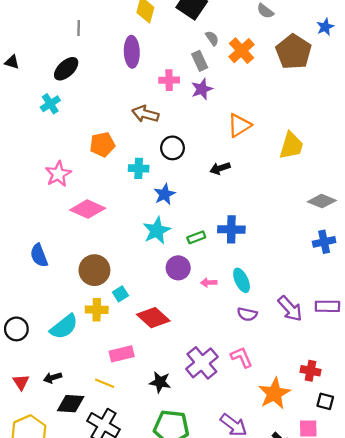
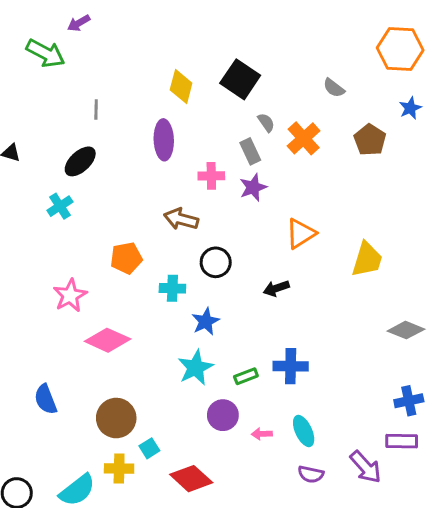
brown pentagon: (294, 52) -> (370, 140), size x0.7
blue cross: (324, 242) -> (409, 401), moved
purple rectangle: (327, 306) -> (402, 441), moved

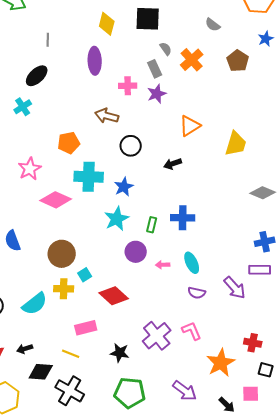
black square: (240, 79) -> (148, 19), turned -32
cyan cross: (172, 288) -> (89, 177), moved, size x1.6
green rectangle: (246, 376) -> (152, 225), turned -56

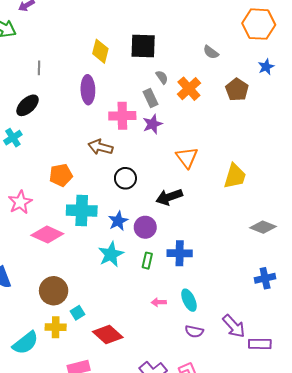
pink cross: (128, 86) -> (122, 116), size x1.4
orange triangle: (190, 126) -> (187, 157), turned -35
black arrow: (173, 164) -> (169, 197), size x1.4
purple circle: (136, 252) -> (145, 227), moved
purple rectangle: (260, 270) -> (260, 344), moved

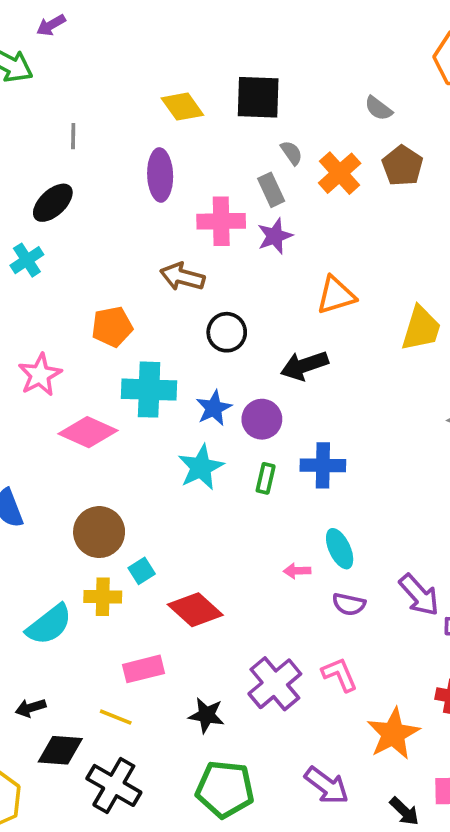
yellow diamond: (100, 51) -> (182, 107), turned -50
brown pentagon: (237, 90) -> (402, 166), moved
orange triangle: (187, 157) -> (336, 295), turned 50
pink arrow: (159, 302) -> (297, 571), moved

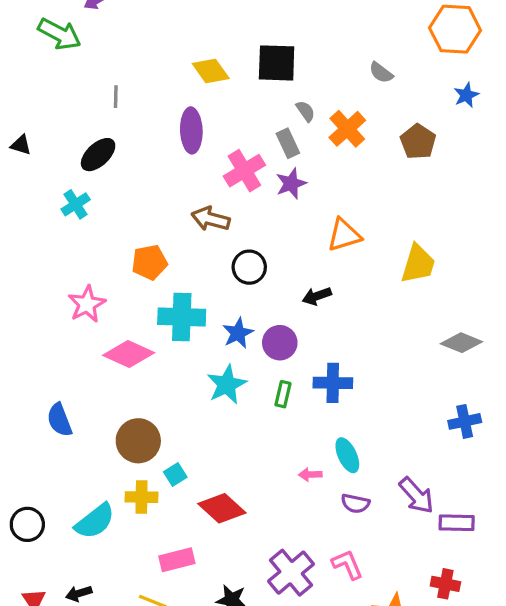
brown pentagon: (402, 166) -> (418, 142), moved
pink cross: (221, 221) -> (244, 171), turned -30
black arrow: (304, 366) -> (317, 296), size x0.7

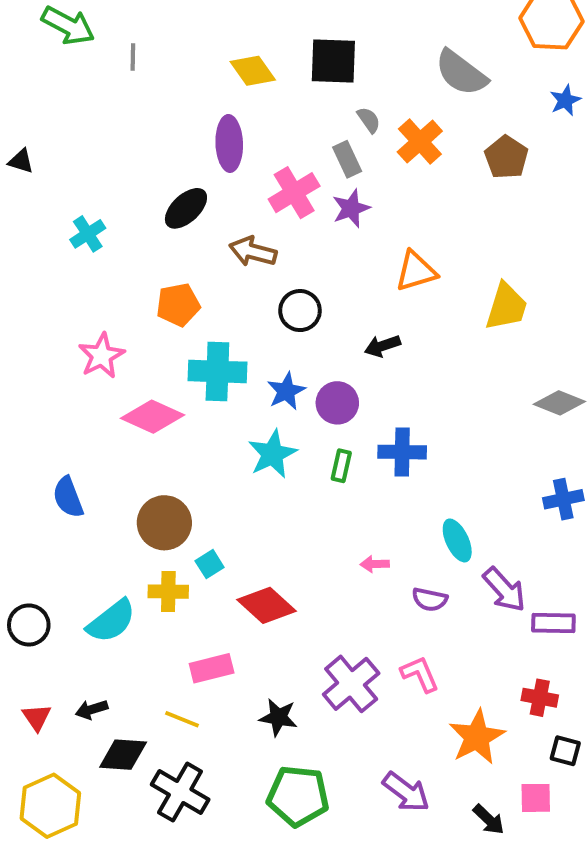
gray semicircle: (381, 73) -> (461, 73), size x1.8
gray line: (116, 97) -> (133, 57), moved
black ellipse: (98, 155) -> (186, 208), moved
cyan ellipse: (347, 455) -> (457, 540), moved

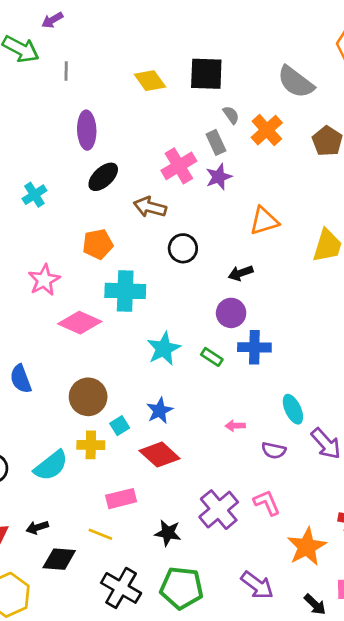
purple ellipse: (229, 143) -> (87, 130), moved
blue star: (286, 391) -> (160, 411), moved
purple circle: (337, 403) -> (231, 313), moved
green rectangle: (341, 466) -> (212, 357), turned -70
black cross: (180, 792) -> (121, 588), moved

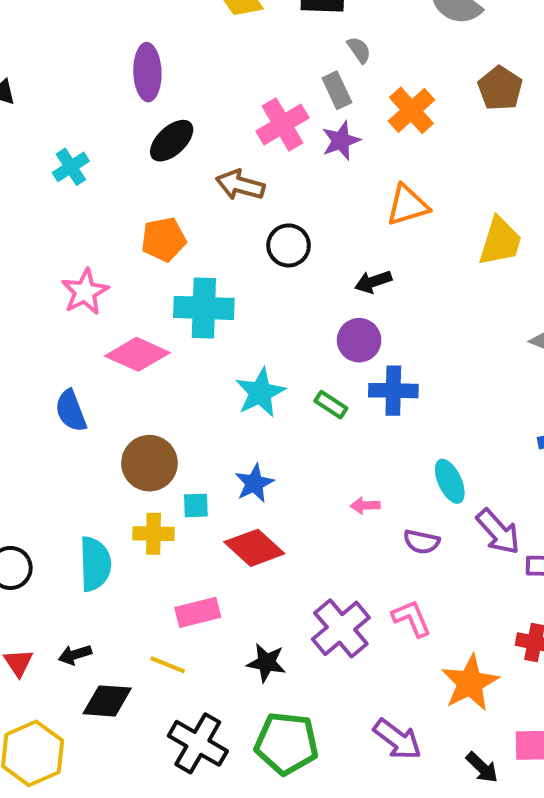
orange cross: (267, 130) -> (411, 110), moved
blue semicircle: (21, 379) -> (71, 411), moved
cyan square: (120, 426) -> (196, 505), turned 30
cyan semicircle: (51, 466) -> (95, 564), turned -54

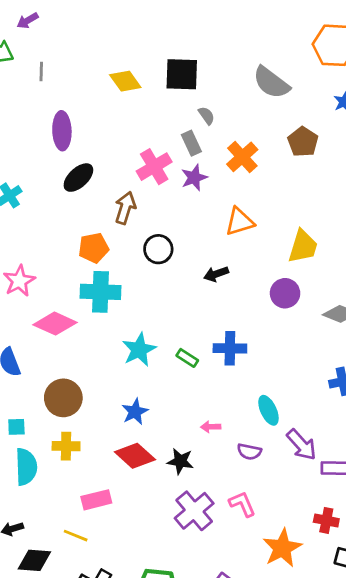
brown arrow: (240, 185) -> (125, 208), turned 92
orange pentagon: (164, 239) -> (94, 248), moved
purple circle: (359, 340) -> (285, 293), moved
cyan square: (196, 505) -> (16, 427), moved
black star: (266, 663) -> (180, 461), moved

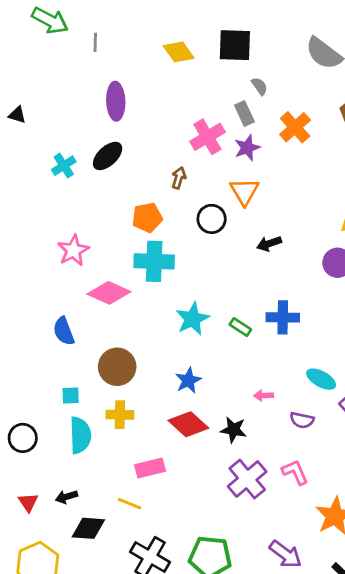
black ellipse: (78, 178) -> (108, 156), moved
brown arrow: (125, 208) -> (179, 178), size x0.7
orange triangle: (240, 222) -> (244, 192), moved, turned -44
cyan ellipse: (268, 410) -> (321, 379), turned -36

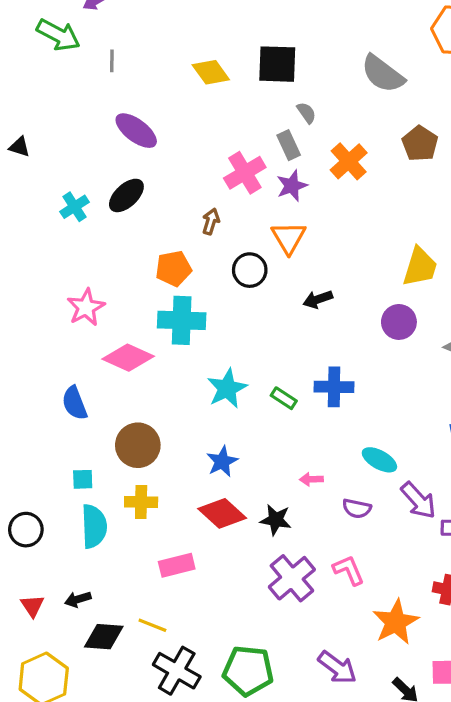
purple ellipse: (116, 101) -> (136, 131), turned -51
yellow line: (129, 504) -> (152, 625), moved

